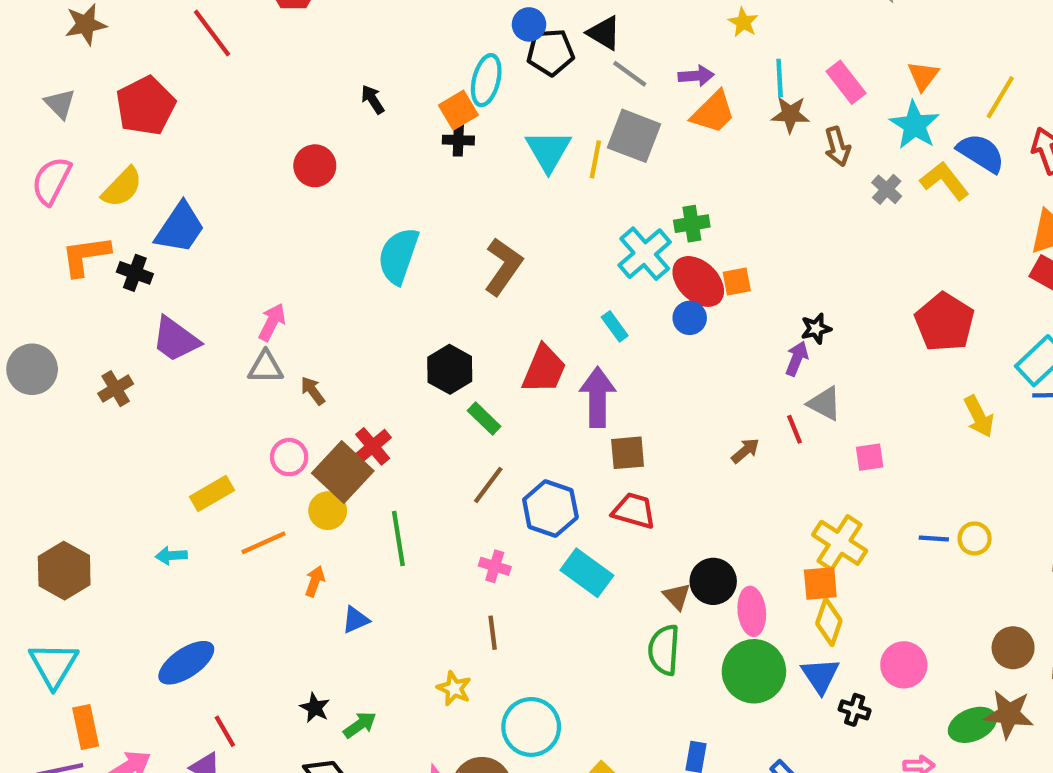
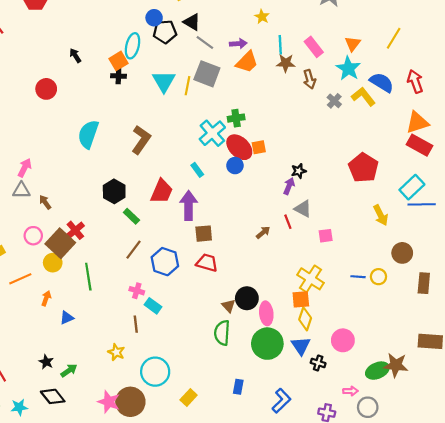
yellow line: (1000, 97) -> (394, 38), moved
cyan rectangle: (587, 573) -> (153, 306), moved, size x0.7
brown circle: (1013, 648) -> (402, 253), moved

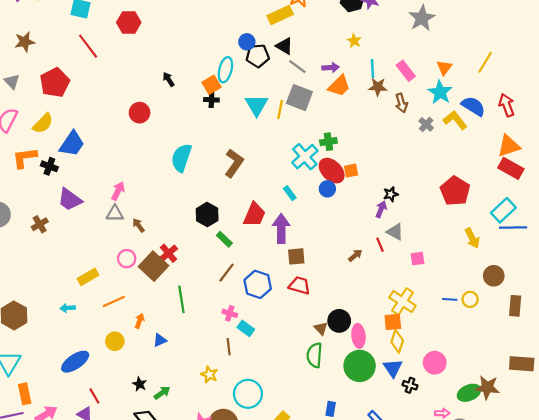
yellow circle: (53, 263) -> (115, 341), moved

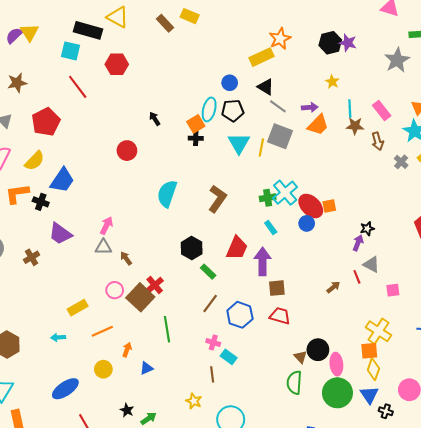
black pentagon: (258, 56) -> (233, 110), moved
green cross: (328, 142) -> (268, 198), moved

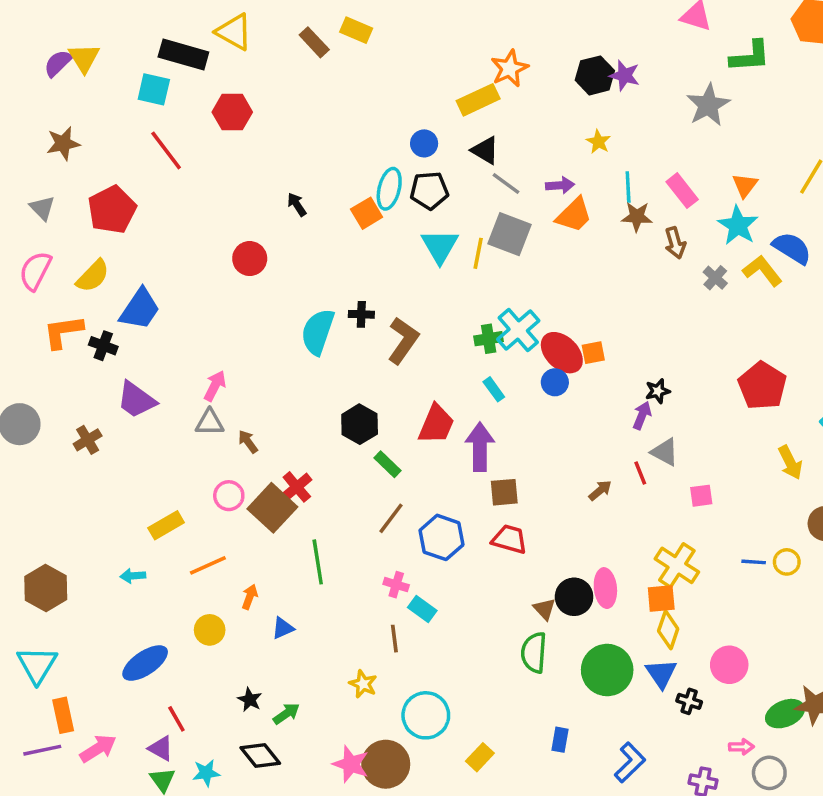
black cross: (196, 138) -> (361, 314), moved
pink ellipse: (336, 364) -> (605, 588), moved

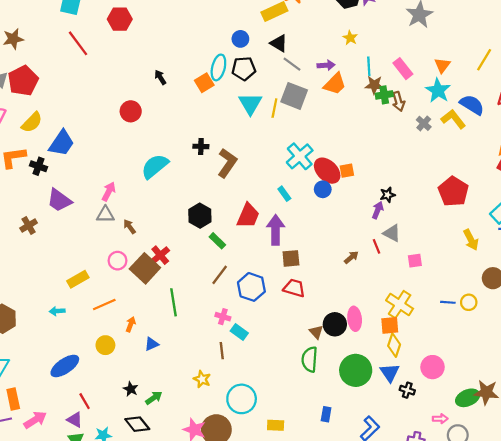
red pentagon: (112, 210) -> (23, 81), moved
cyan semicircle: (318, 332) -> (155, 166), moved, turned 32
green cross: (489, 339) -> (384, 95), moved
yellow rectangle: (480, 757) -> (276, 425), turned 49

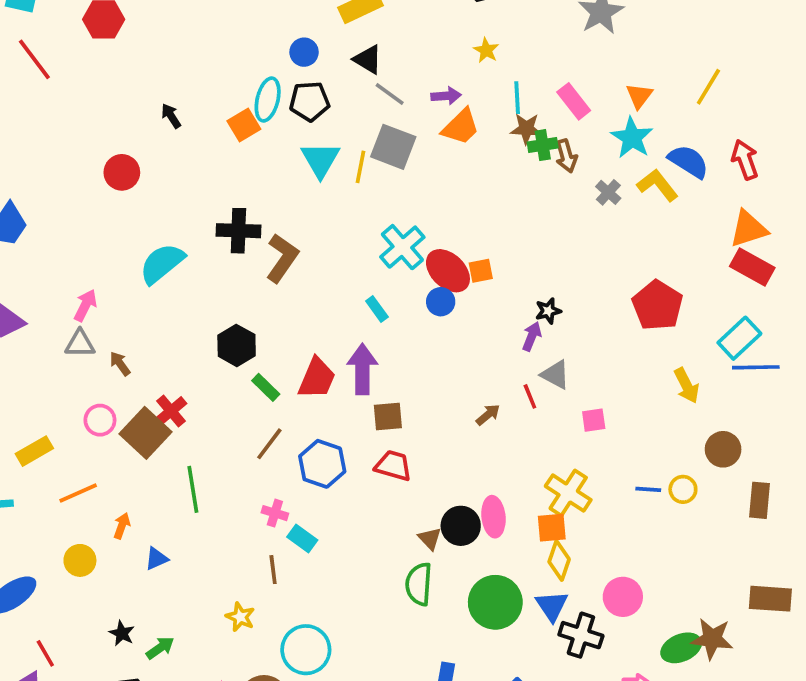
black cross: (201, 146) -> (238, 231), size x1.6
red trapezoid: (248, 216) -> (317, 378), moved
black cross: (407, 390) -> (581, 635), size x1.6

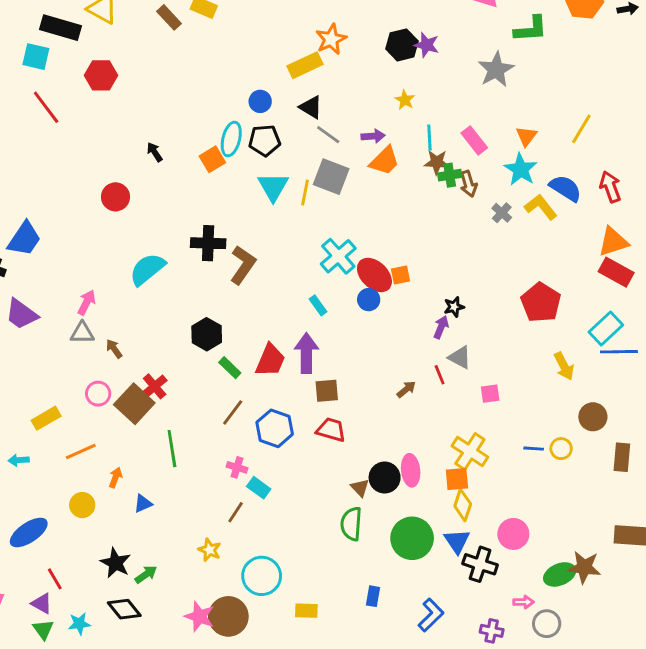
brown line: (273, 570) -> (236, 512), turned 40
black star: (122, 633) -> (115, 563), size x1.5

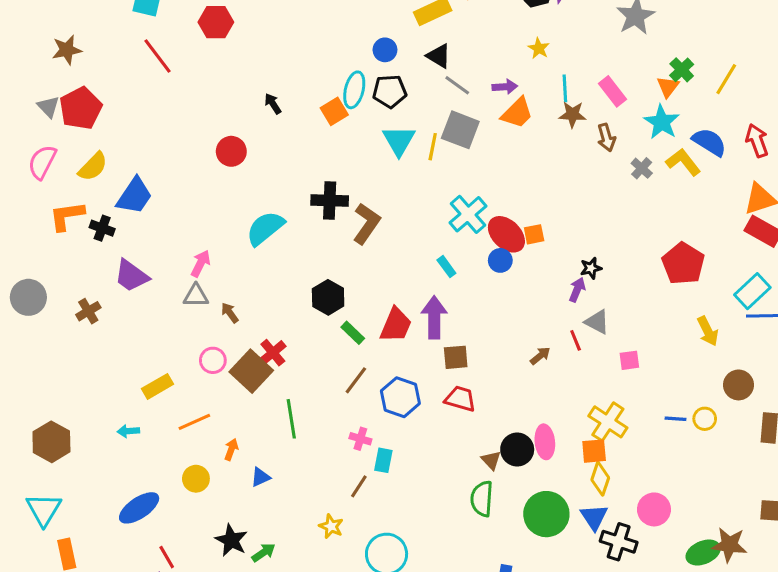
green cross: (450, 175) -> (682, 70), moved, turned -35
cyan rectangle: (259, 488) -> (383, 460), turned 65

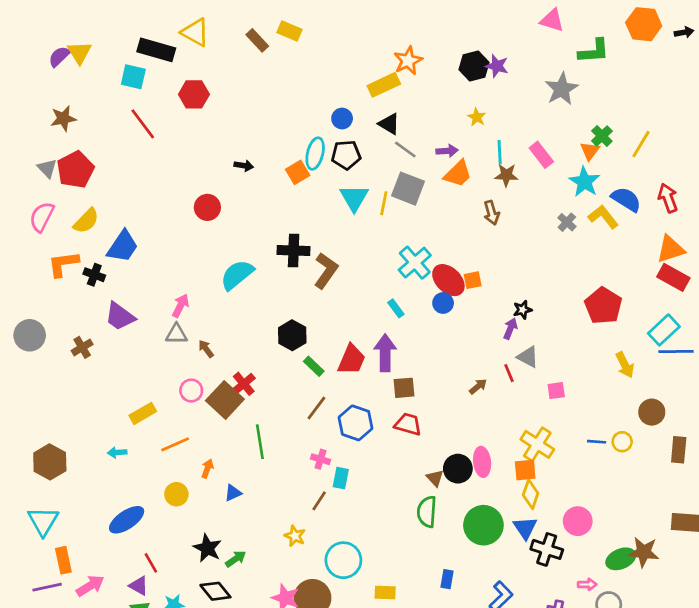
black arrow: (273, 104) -> (244, 166), turned 132
brown arrow: (606, 137) -> (492, 213), moved

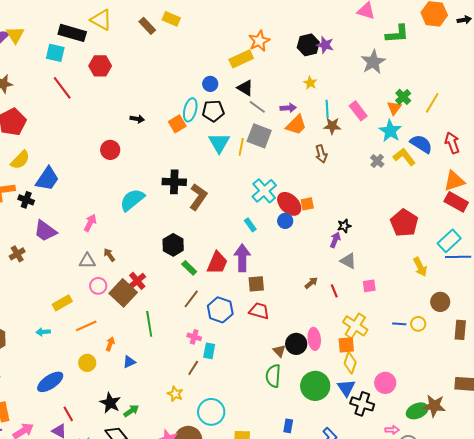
gray triangle: (176, 334) -> (87, 261), moved
red line: (509, 373) -> (334, 291), moved

